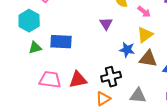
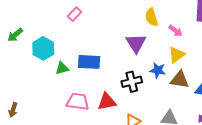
cyan hexagon: (29, 21) -> (43, 48), moved
purple triangle: (106, 24) -> (136, 43), size x1.5
black cross: (111, 77) -> (132, 82), moved

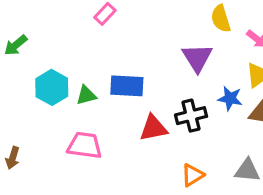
cyan hexagon: (43, 48) -> (52, 87), moved
pink trapezoid: (78, 102) -> (85, 145), moved
red triangle: (107, 102) -> (153, 128), moved

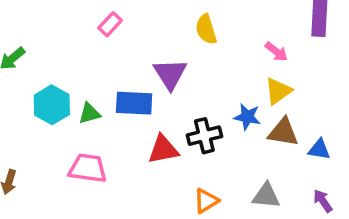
yellow semicircle: (221, 19) -> (206, 29), moved
purple triangle: (197, 58) -> (170, 74), moved

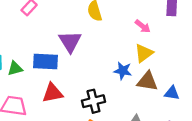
black cross: (204, 136) -> (93, 101), moved
red triangle: (163, 149) -> (53, 93), moved

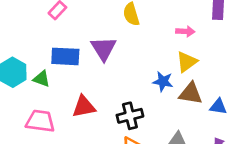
pink arrow: (143, 26) -> (185, 31), turned -35
blue rectangle: (45, 61) -> (65, 56), moved
green triangle: (15, 68) -> (42, 79), turned 35

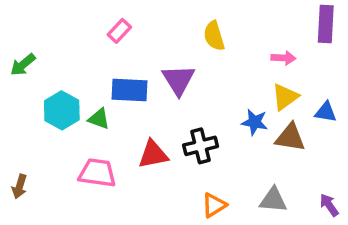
blue triangle: (218, 107) -> (326, 112), moved
black cross: (130, 116) -> (201, 146), moved

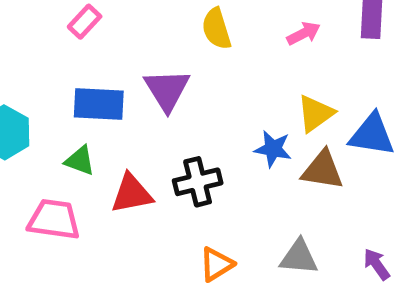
pink arrow: (283, 58) -> (304, 33), moved, turned -30
blue triangle: (326, 112) -> (372, 135), size x1.5
green triangle: (99, 119) -> (80, 161), moved

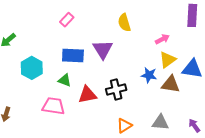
pink arrow: (304, 33) -> (162, 39), moved

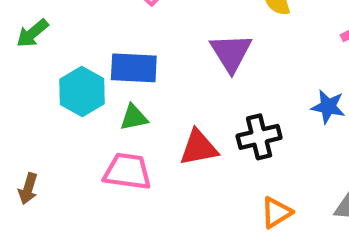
blue rectangle: (73, 56) -> (134, 68), moved
green triangle: (65, 80) -> (134, 117), moved, turned -32

